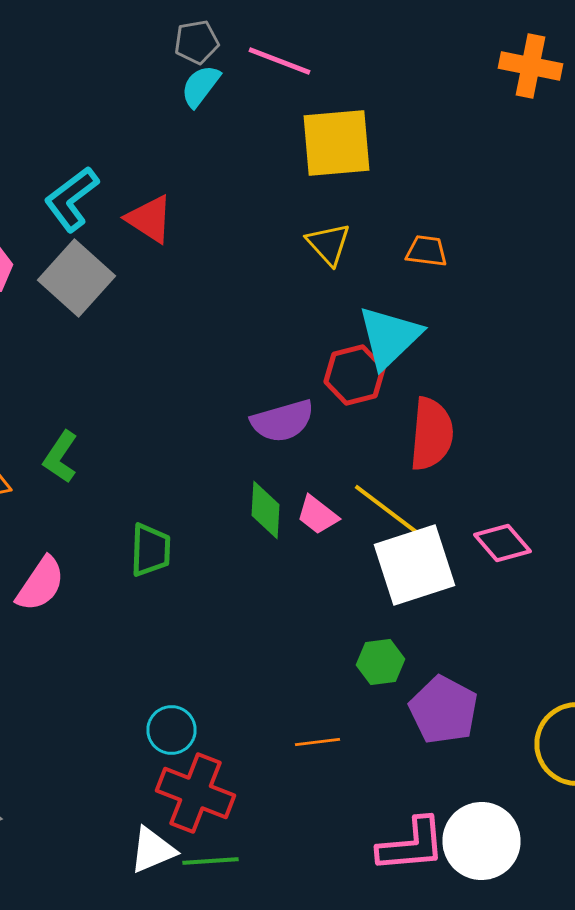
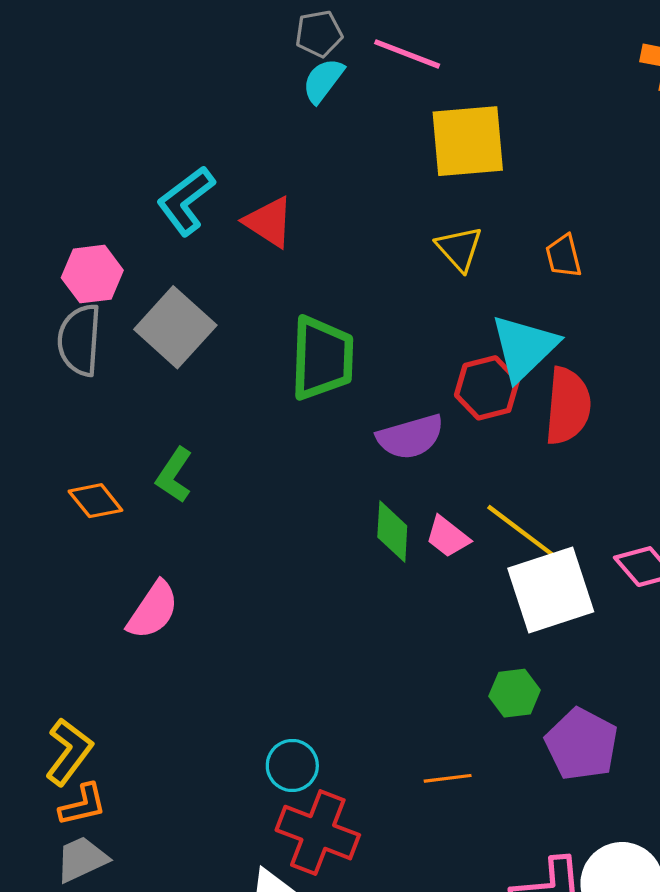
orange trapezoid: (426, 251) -> (564, 256), turned -111
gray square: (76, 278) -> (175, 327), moved
red semicircle: (432, 434) -> (568, 406), moved
green trapezoid: (150, 550) -> (322, 358), moved, size x1.5

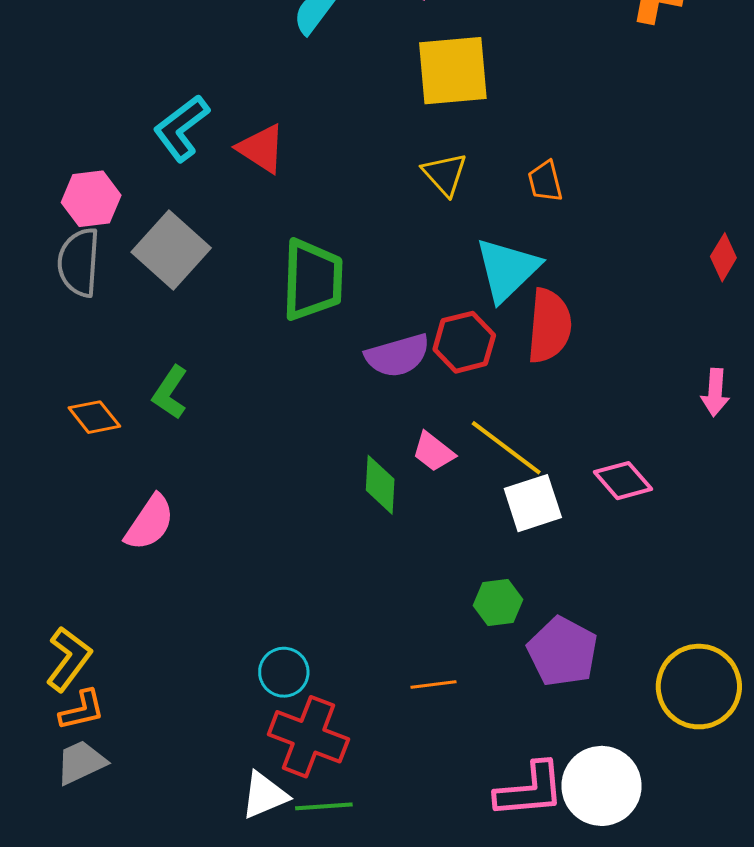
red hexagon: (487, 388) -> (464, 342), moved
green diamond: (392, 531) -> (380, 485), moved
white square: (551, 590) -> (533, 503), size x0.7

